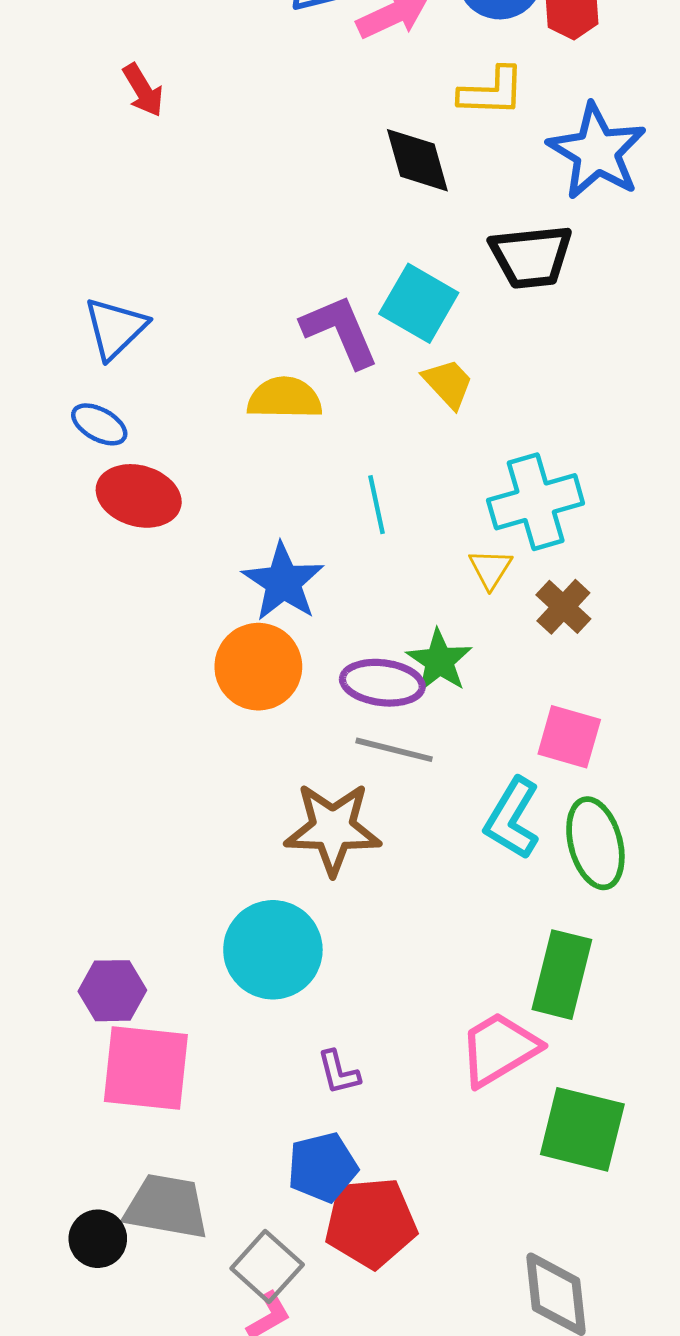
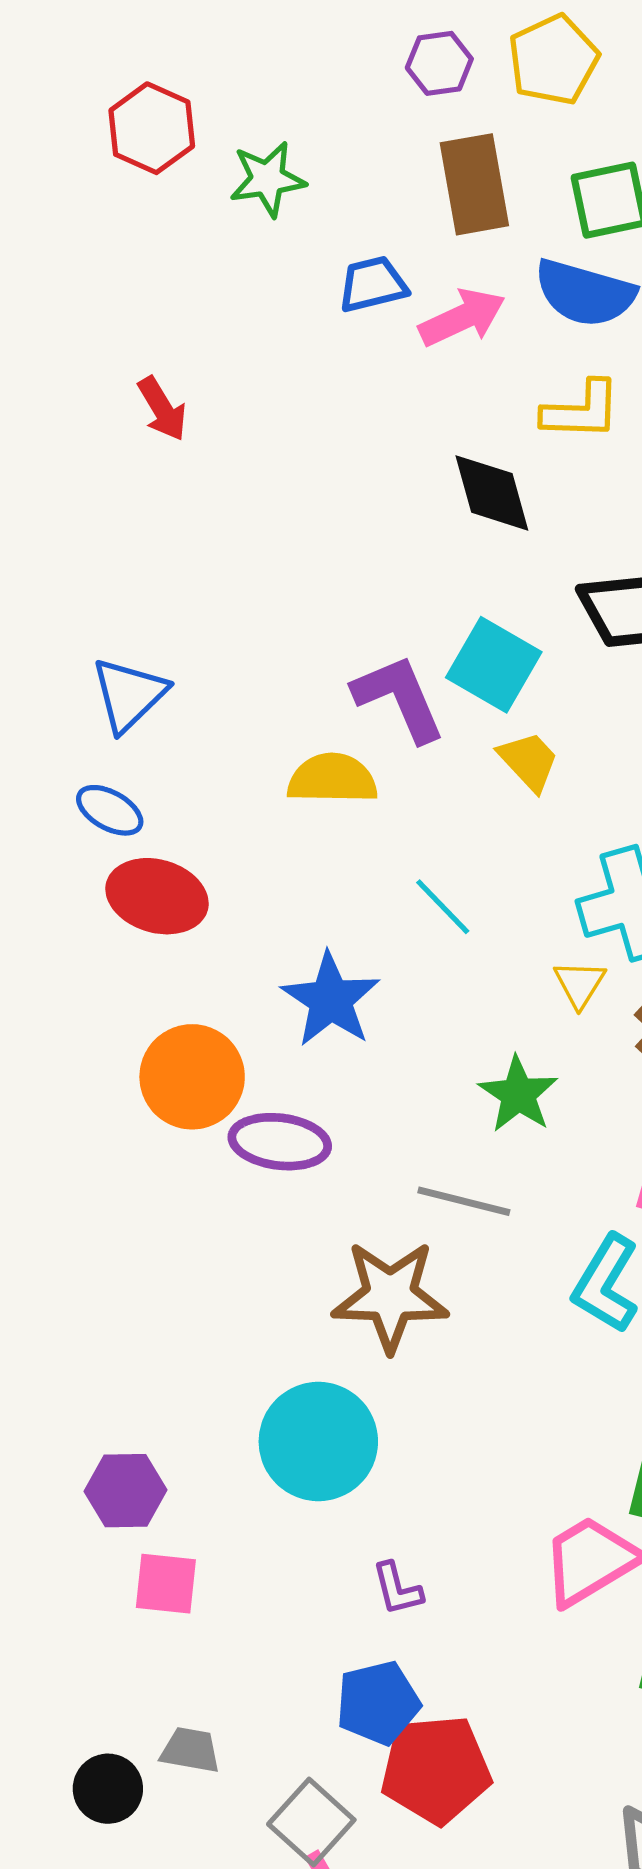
cyan line: (377, 505) -> (443, 907), turned -32
orange circle: (258, 667) -> (192, 1077), moved
purple ellipse: (382, 683) -> (280, 1142), moved
pink square: (146, 1068) -> (166, 1584), size x0.6
gray trapezoid: (166, 1207) -> (190, 1750), size x0.6

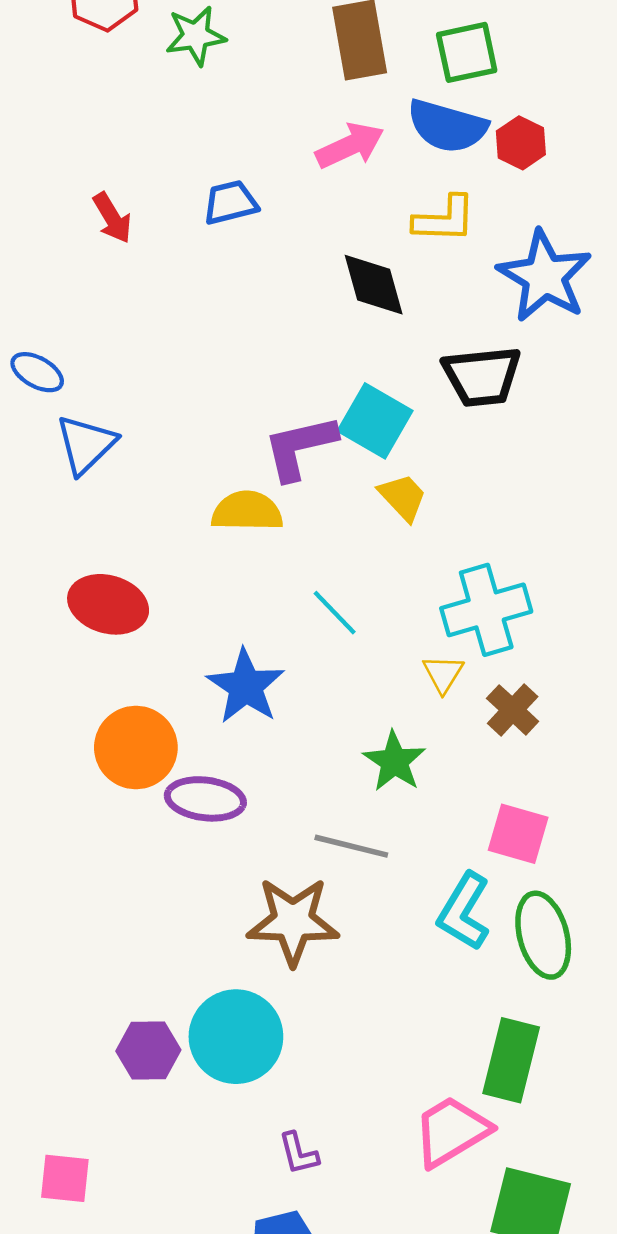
blue trapezoid: (373, 284) -> (230, 203), moved
purple L-shape: (399, 698) -> (300, 447), turned -80
blue ellipse: (110, 810) -> (37, 372), moved
purple hexagon: (125, 1491) -> (148, 1051), moved
pink square: (166, 1584) -> (65, 1178), moved

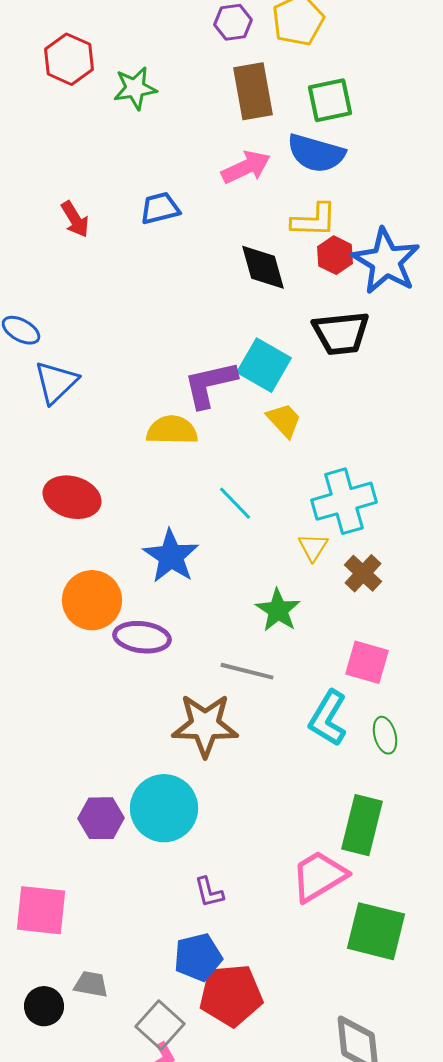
red hexagon: (521, 143) -> (335, 255), moved
green ellipse: (543, 935) -> (385, 735), size x0.6
pink square: (65, 1178) -> (41, 910), size x1.4

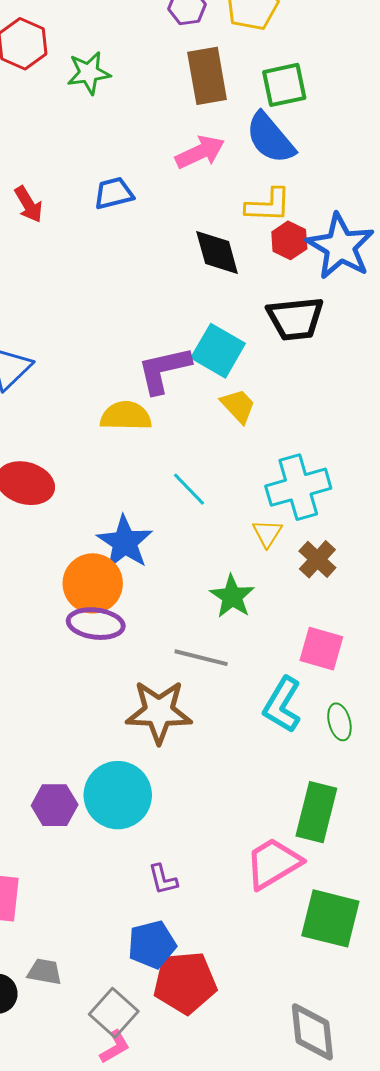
blue semicircle: (316, 153) -> (270, 138), turned 34
orange circle: (92, 600) -> (93, 583), moved

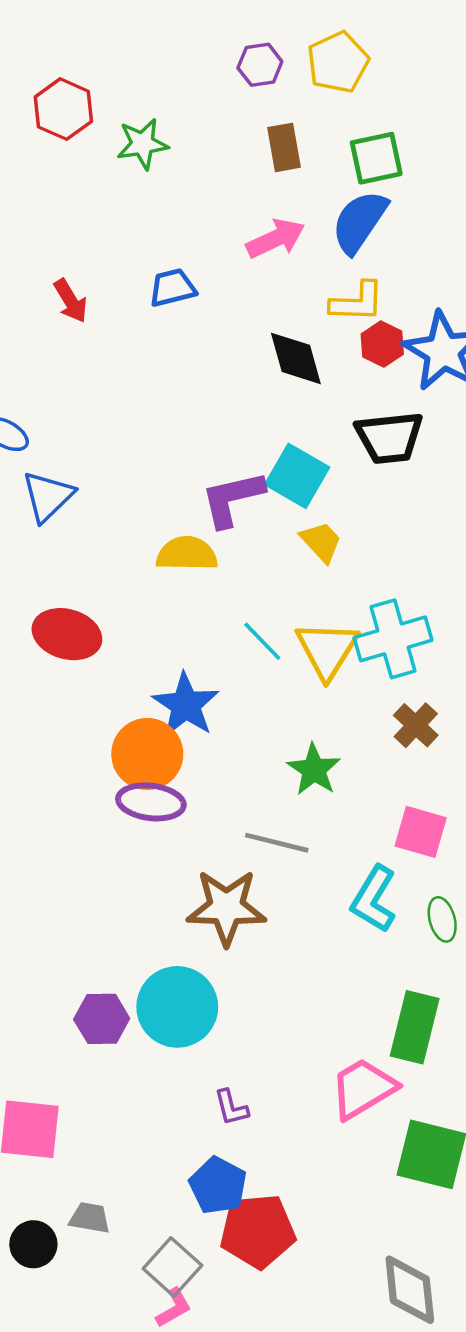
brown rectangle: (207, 76) -> (284, 147), size x0.7
blue semicircle: (270, 138) -> (359, 222), turned 74
yellow triangle: (267, 533) -> (327, 650), moved, size x1.8
blue pentagon: (152, 945) -> (218, 1186), turned -30

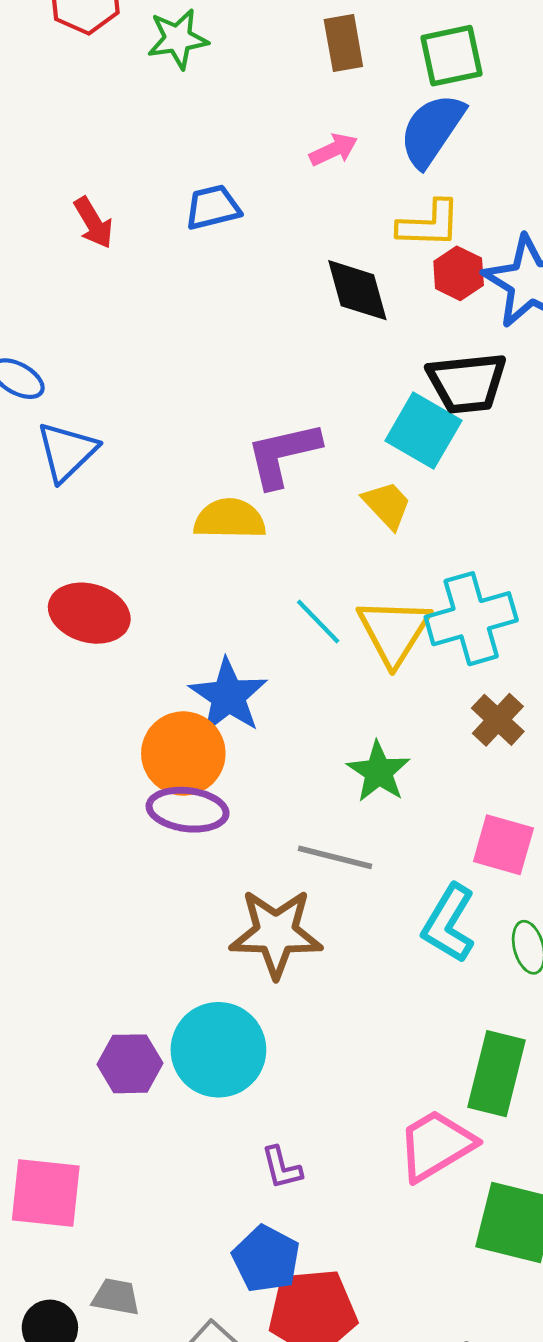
pink arrow: (276, 239) -> (334, 150), size x0.7
cyan square: (297, 476) -> (423, 431), moved

